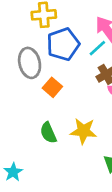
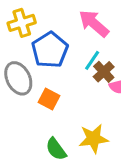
cyan line: (97, 48) -> (92, 60), moved

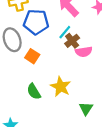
blue pentagon: (50, 50) -> (36, 22), turned 30
yellow star: (94, 139) -> (61, 87), turned 30

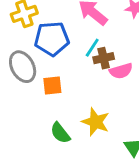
brown cross: (72, 41) -> (104, 58), turned 32
orange square: (32, 56) -> (52, 85), turned -32

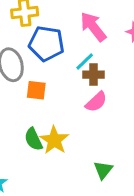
pink semicircle: (121, 71) -> (96, 102), moved, turned -40
yellow star: (96, 122) -> (54, 140), moved

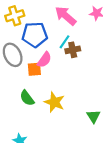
pink semicircle: (96, 102) -> (44, 60), moved
green semicircle: (33, 139) -> (27, 98), moved

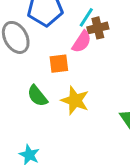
pink semicircle: (44, 60) -> (82, 42), moved
orange square: (34, 69) -> (59, 64), moved

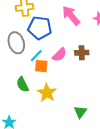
cyan line: (86, 17) -> (36, 56), moved
brown cross: (98, 28) -> (82, 53), moved

